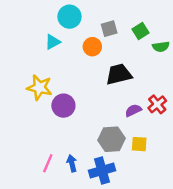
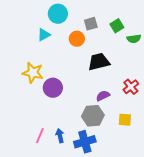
purple semicircle: (133, 110) -> (103, 96), moved
yellow square: (139, 144) -> (125, 120), moved

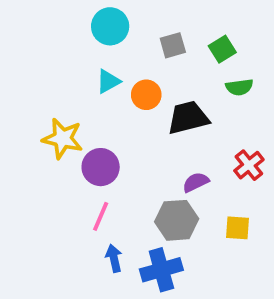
cyan triangle: (44, 35) -> (108, 81), moved
orange circle: (77, 39) -> (146, 95), moved
green semicircle: (134, 39) -> (239, 87), moved
pink line: (40, 136) -> (101, 216), moved

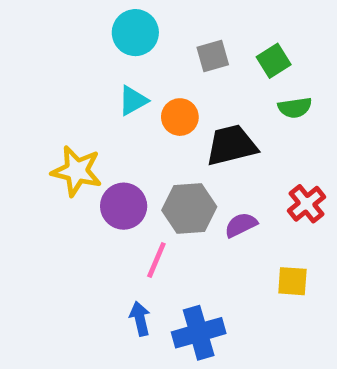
pink line: (101, 216) -> (156, 260), moved
gray hexagon: (177, 220) -> (189, 208), moved

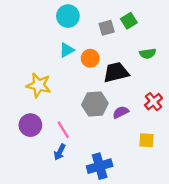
green square: (274, 61) -> (129, 21), moved
purple circle: (124, 206) -> (30, 125), moved
pink line: (156, 260) -> (63, 130), moved, turned -54
blue arrow: (140, 319) -> (60, 152), moved, turned -140

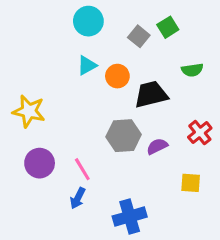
gray square: (107, 28) -> (139, 36), turned -35
yellow star: (39, 85) -> (29, 111), moved

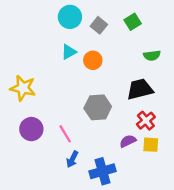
gray square: (139, 36) -> (99, 25), moved
black trapezoid: (151, 94) -> (140, 89), moved
red cross: (200, 133) -> (146, 121), moved
purple semicircle: (157, 146) -> (128, 141), moved
blue arrow: (78, 198) -> (72, 159), moved

